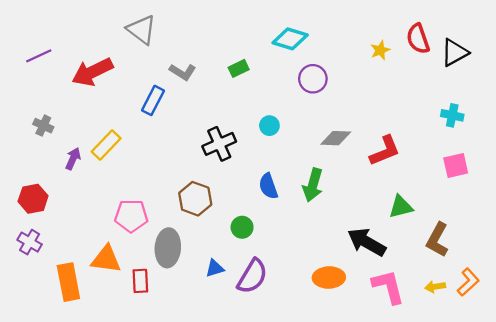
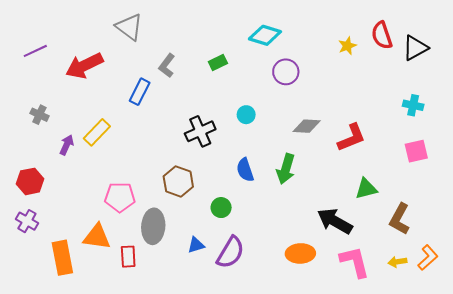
gray L-shape: (183, 72) -> (167, 66), turned 95

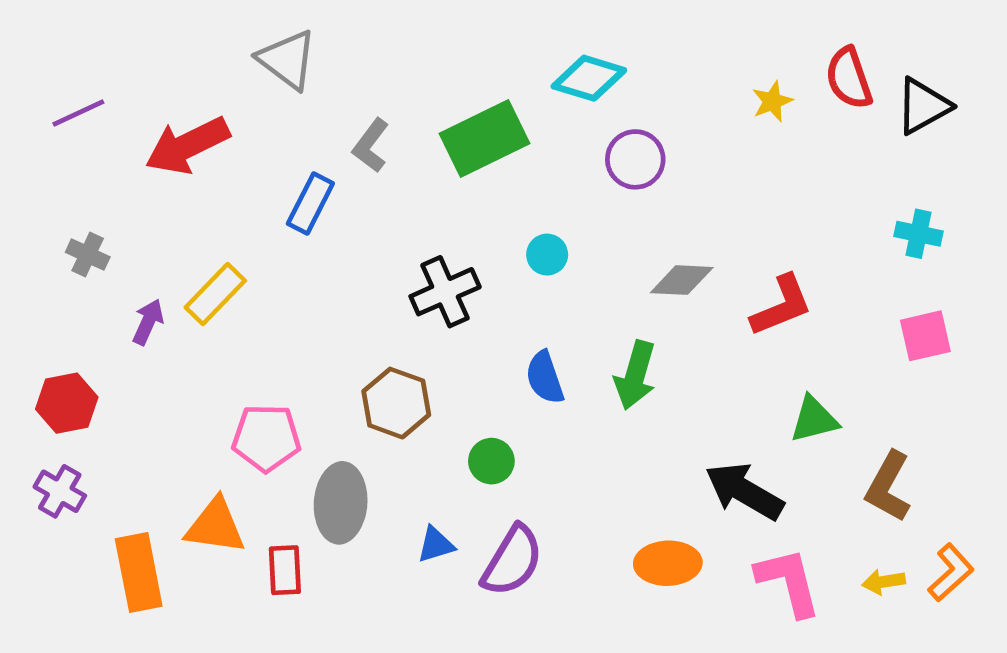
green rectangle: (218, 62) -> (484, 139), size x2.0

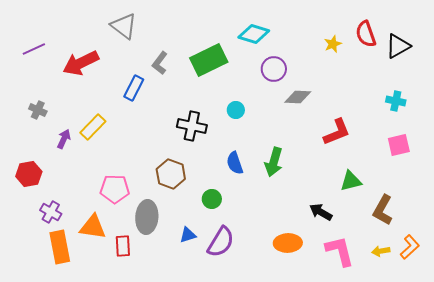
gray diamond: (682, 280) -> (298, 97), moved
black cross: (445, 292) -> (192, 126), turned 36
purple cross: (60, 491) -> (51, 212), moved
black arrow: (744, 491) -> (321, 212), size x0.7

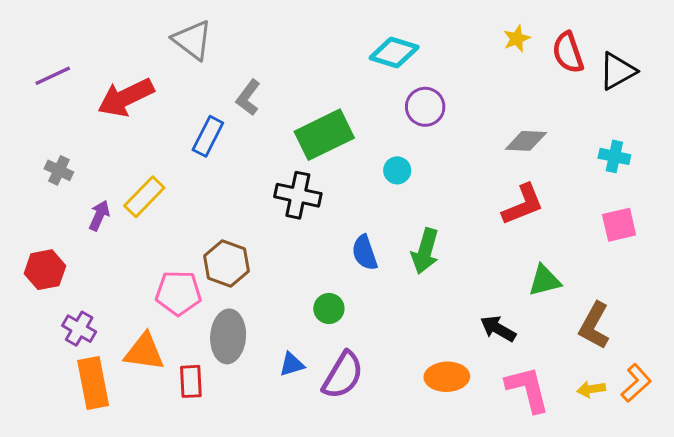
yellow star: (333, 44) -> (517, 39), moved
green rectangle: (209, 60) -> (324, 135), moved
gray diamond: (298, 97) -> (526, 141), moved
cyan circle: (236, 110) -> (397, 170), moved
brown hexagon: (171, 174) -> (227, 263), moved

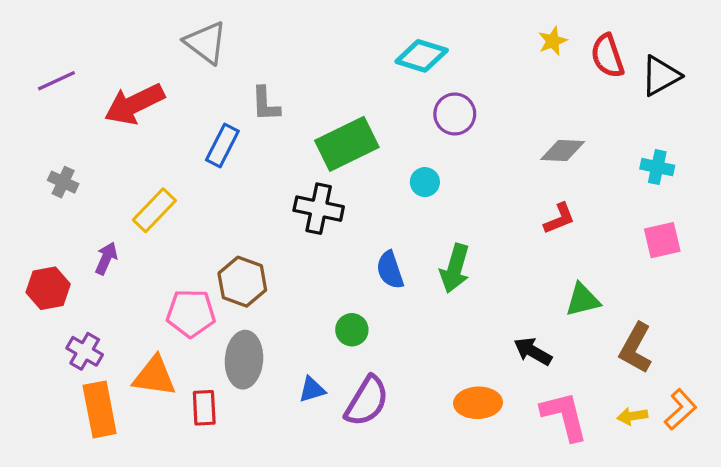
gray L-shape: (248, 97) -> (266, 104), turned -39
red L-shape: (523, 205) -> (559, 219), size x0.7
purple arrow: (99, 215) -> (106, 258), moved

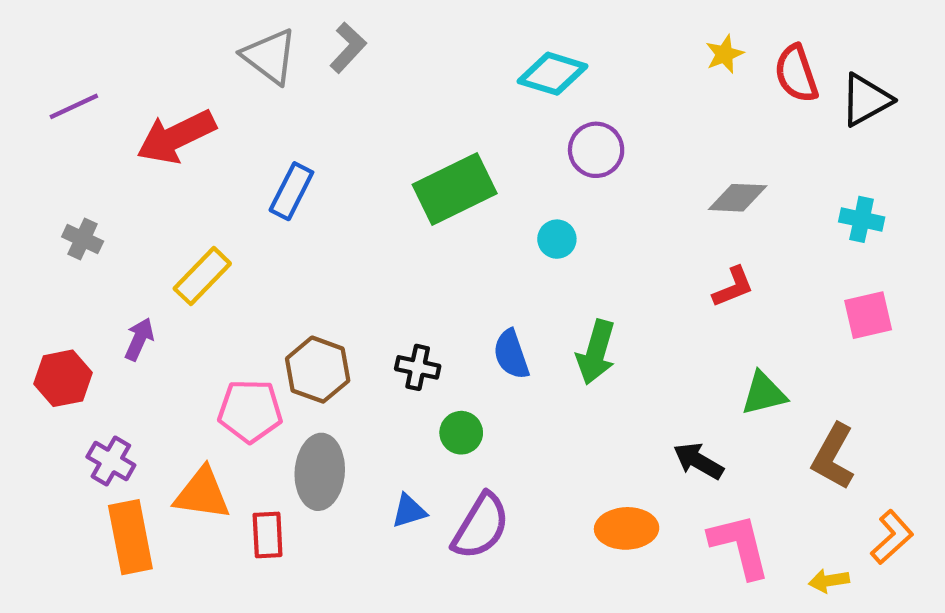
gray L-shape: (266, 104) -> (348, 48), moved, turned -135
black cross: (319, 209) -> (418, 367), moved, size x0.7
yellow arrow: (632, 416) -> (829, 581), moved

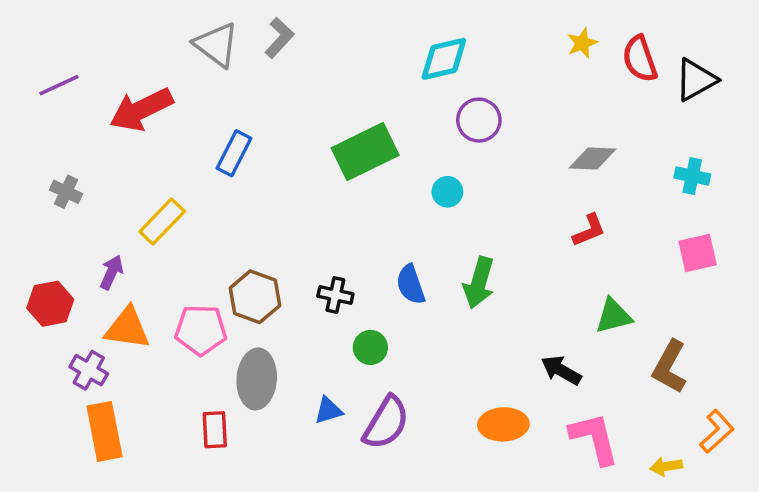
cyan diamond: (553, 74) -> (444, 59), turned -30
orange triangle: (202, 494) -> (127, 328), moved

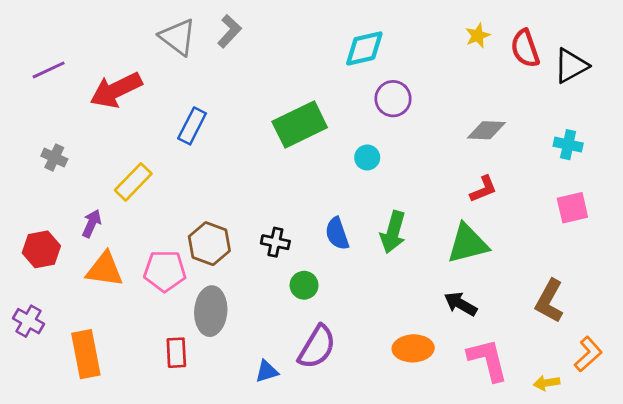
green triangle: (614, 316) -> (468, 244), moved, size x1.4
purple cross: (89, 370) -> (28, 321), moved
blue triangle: (328, 410) -> (267, 371), moved

